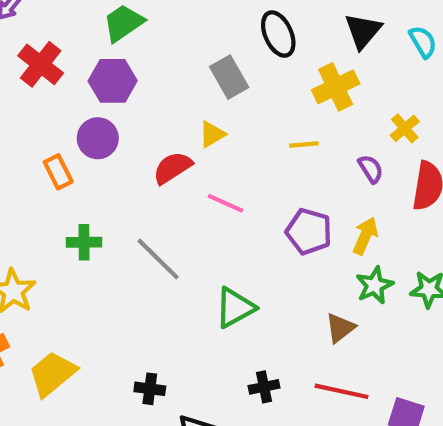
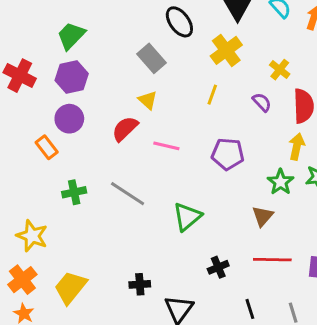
yellow triangle: (212, 134) -> (148, 100), turned -36
yellow line: (304, 144) -> (212, 95), turned -54
yellow arrow: (365, 236) -> (297, 147), moved

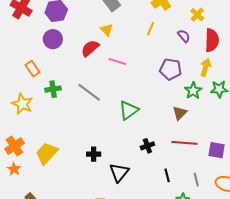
orange rectangle: (47, 147) -> (33, 69), moved
purple pentagon: (228, 154) -> (171, 69), moved
yellow star: (32, 236) -> (22, 104), moved

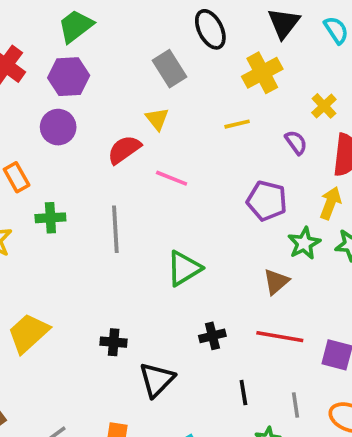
yellow line: (151, 29) -> (237, 124), turned 48
gray line: (89, 92) -> (115, 229), turned 45

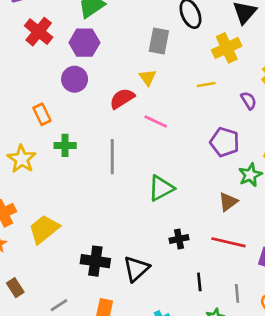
gray rectangle: (170, 69) -> (159, 41), turned 40
black cross: (114, 342) -> (95, 261), moved, size x1.5

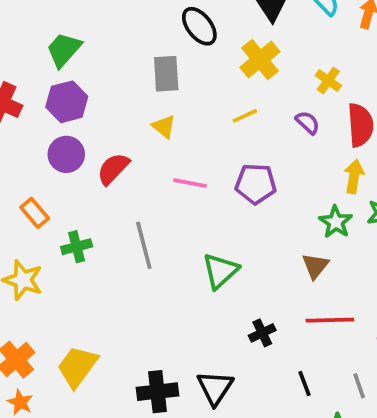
red semicircle: (122, 98) -> (113, 169), moved
purple pentagon: (225, 142) -> (256, 184), moved

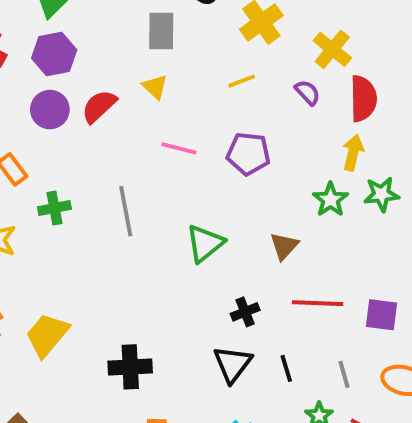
yellow cross: (328, 80) -> (332, 49), size x1.4
red semicircle: (113, 169) -> (99, 106), moved
brown triangle: (315, 266) -> (284, 246), moved
black triangle: (215, 388) -> (233, 364), moved

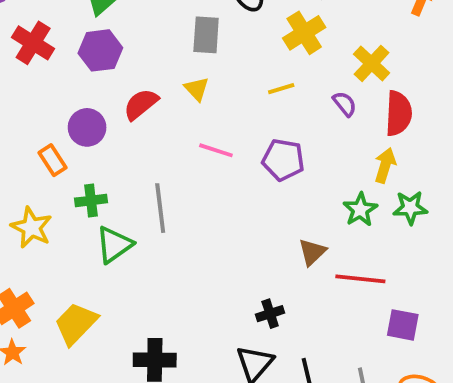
purple circle: (50, 110) -> (87, 127), moved
green triangle: (205, 243) -> (114, 245), moved
red line: (318, 303) -> (360, 279), moved

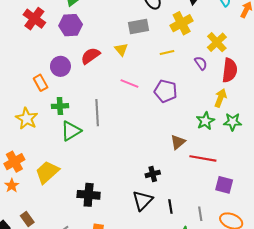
gray rectangle: (206, 35) -> (138, 27), moved, turned 72

